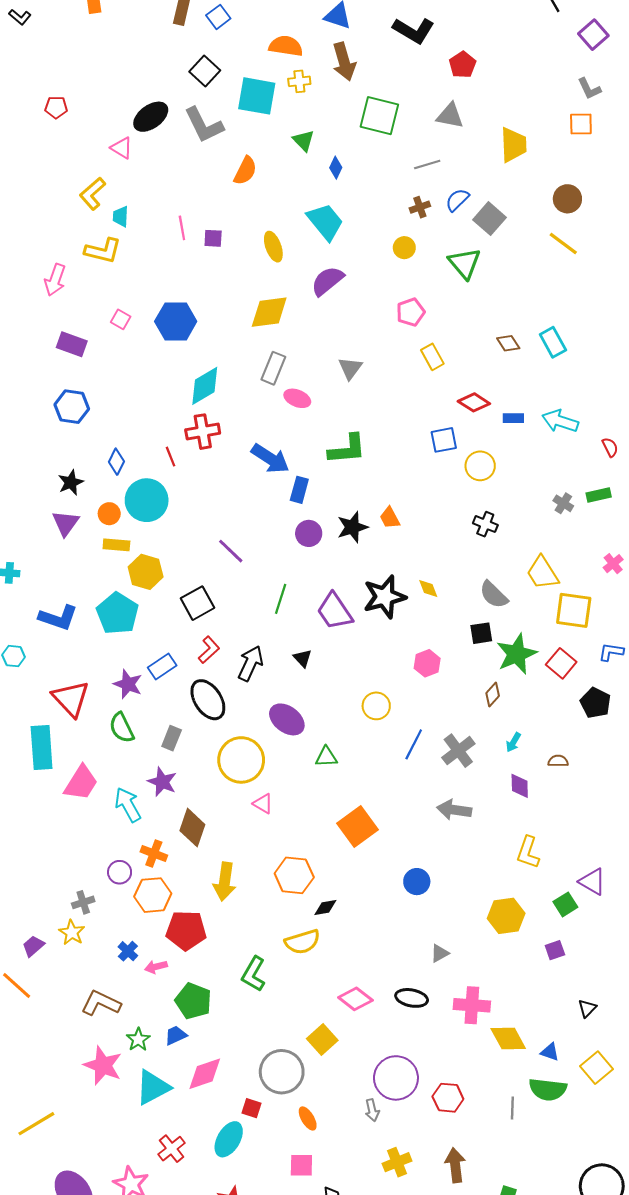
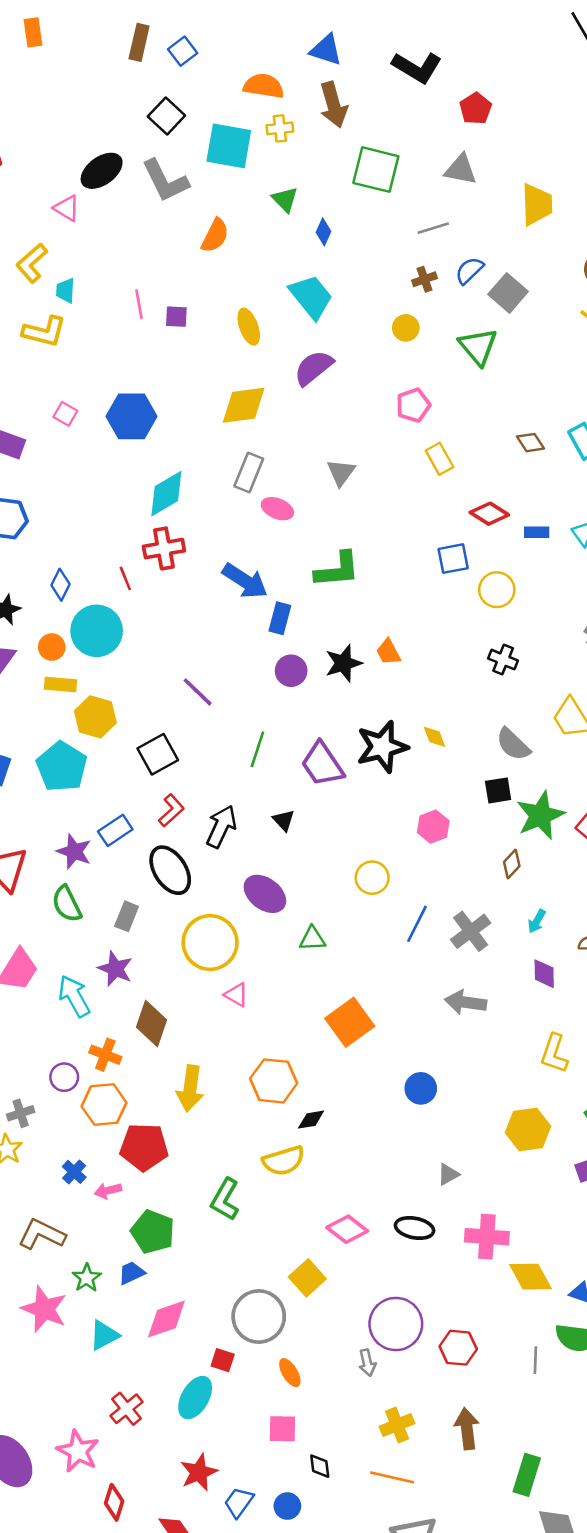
cyan triangle: (153, 1087) -> (104, 1335), size x0.7

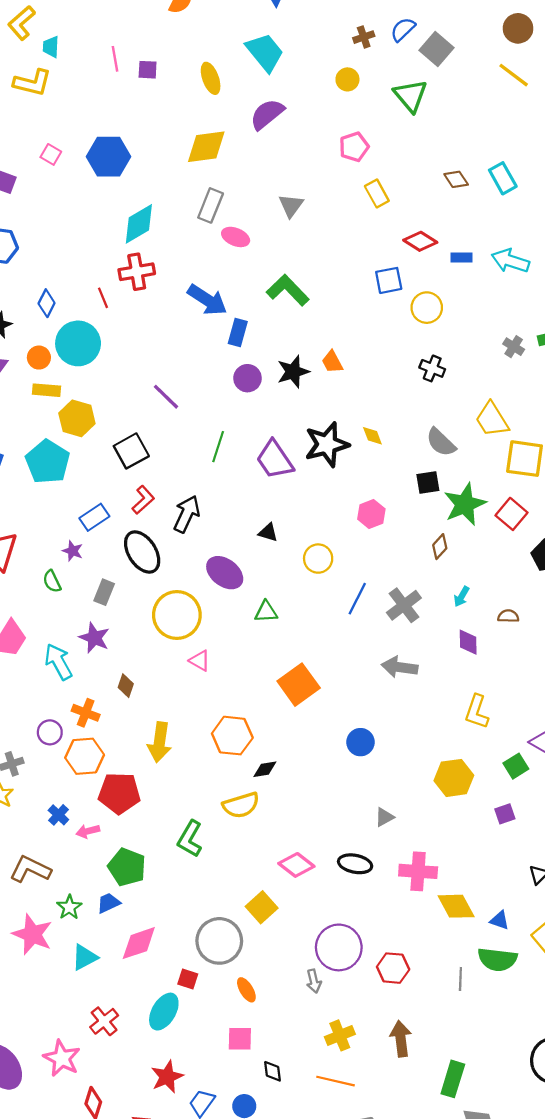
green L-shape: (337, 570) -> (288, 290), turned -129
black triangle: (284, 820) -> (268, 532), moved, turned -30
purple star: (74, 852) -> (73, 551), moved, size x0.7
green semicircle: (67, 904) -> (52, 581), size x0.7
brown diamond: (151, 1024) -> (126, 686), size x0.6

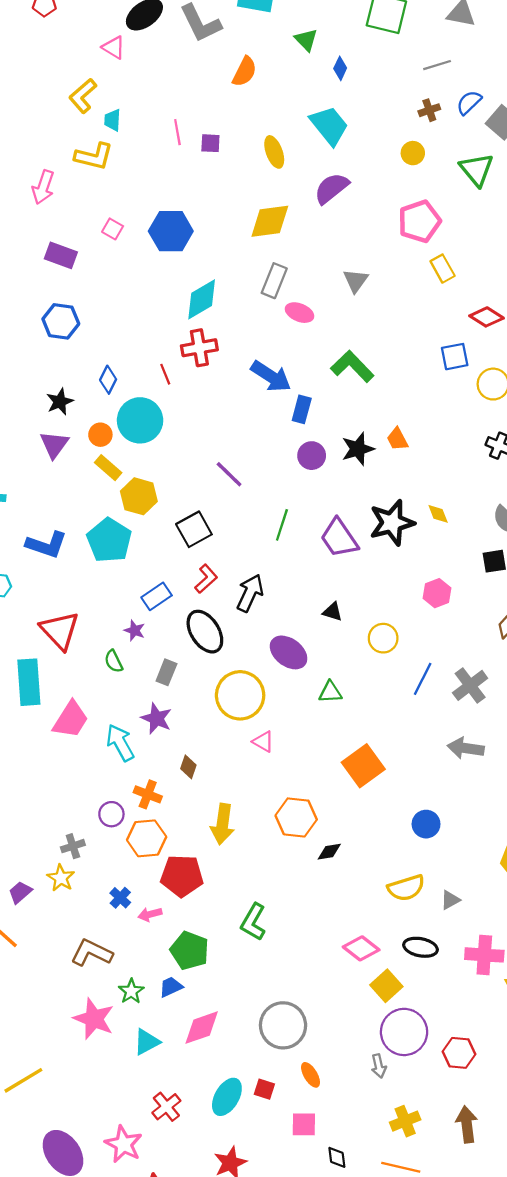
pink pentagon: (354, 147) -> (419, 221), size x1.4
yellow rectangle: (47, 390) -> (108, 468), turned 36
yellow semicircle: (241, 805) -> (406, 888), moved
yellow square: (262, 907) -> (386, 986), moved
red square: (188, 979) -> (264, 1089), moved

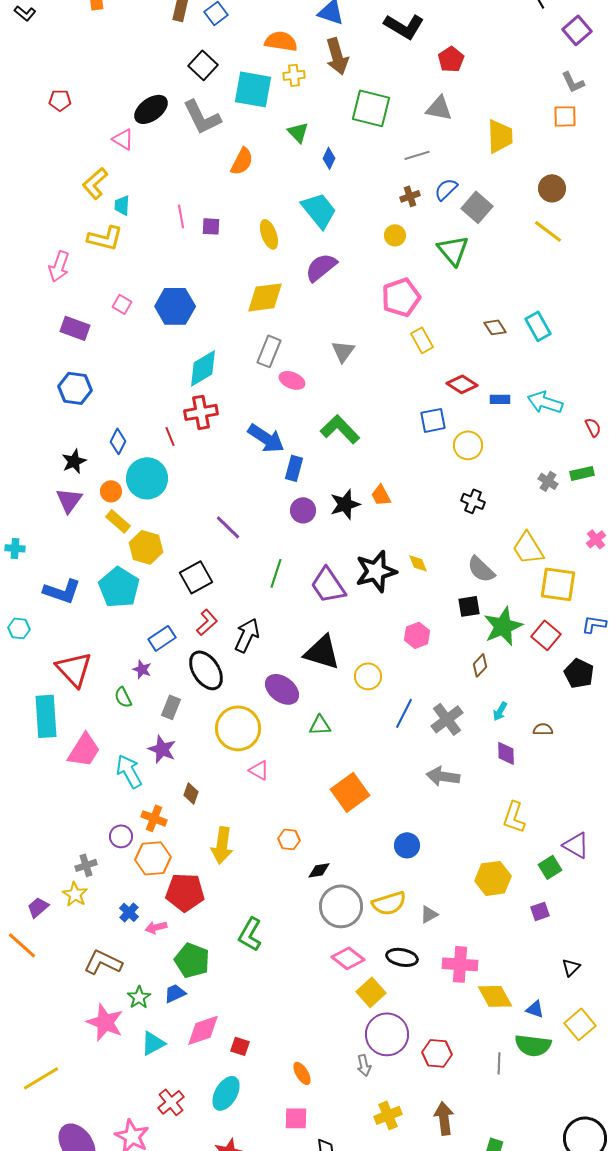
black triangle: (333, 612) -> (322, 652), size x2.0
orange hexagon: (296, 817) -> (289, 839), size x0.6
gray circle: (283, 1025) -> (341, 906), moved
red square: (264, 1089) -> (240, 1046), moved

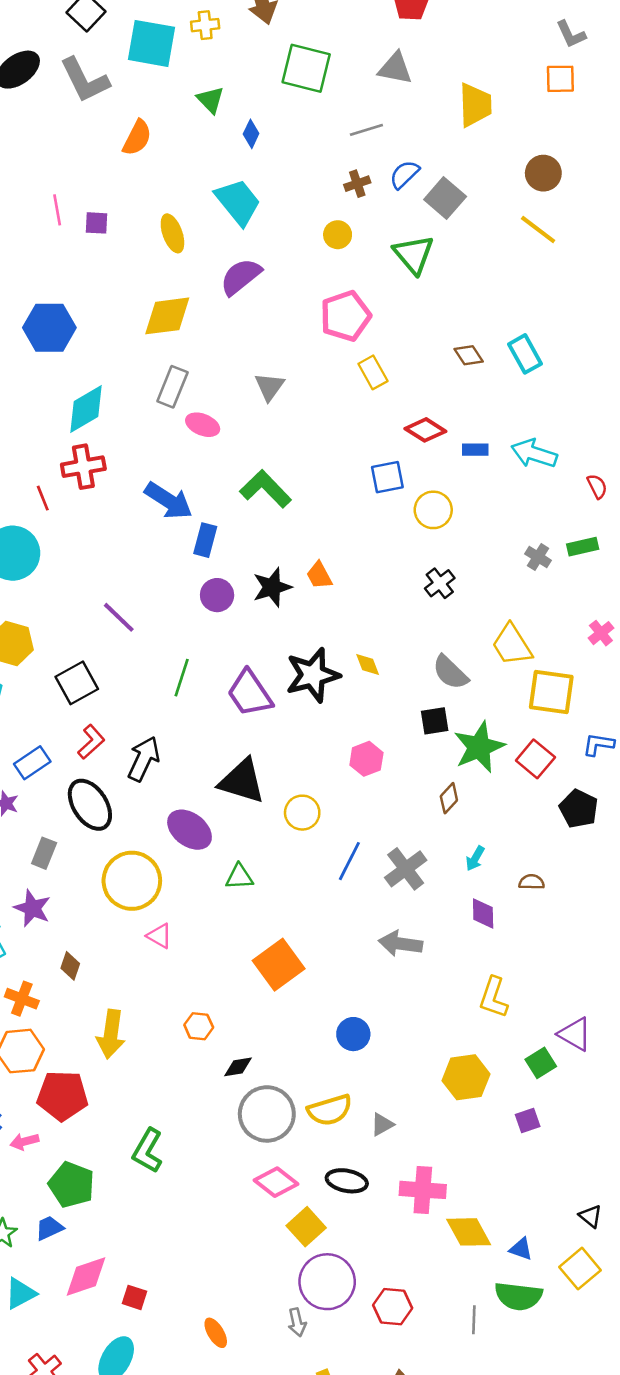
black cross: (473, 501) -> (440, 583), turned 30
black triangle: (571, 967) -> (590, 1216), moved, turned -36

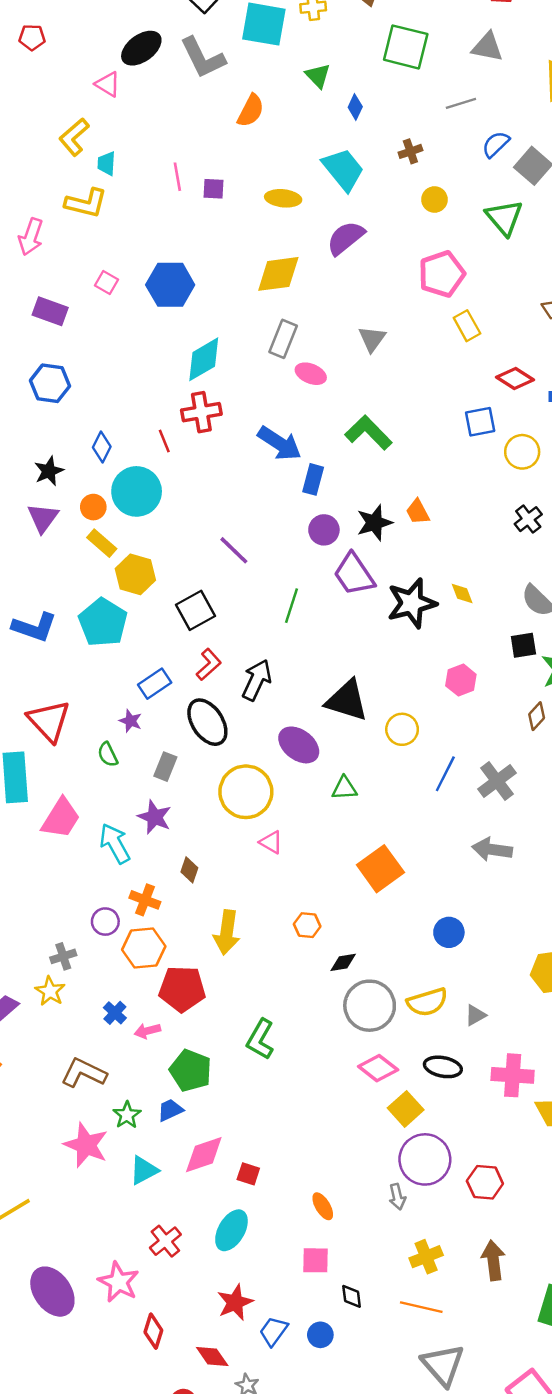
brown cross: (357, 184) -> (410, 151), moved
yellow ellipse: (172, 233) -> (283, 198), turned -64
purple trapezoid: (250, 693) -> (354, 574), moved

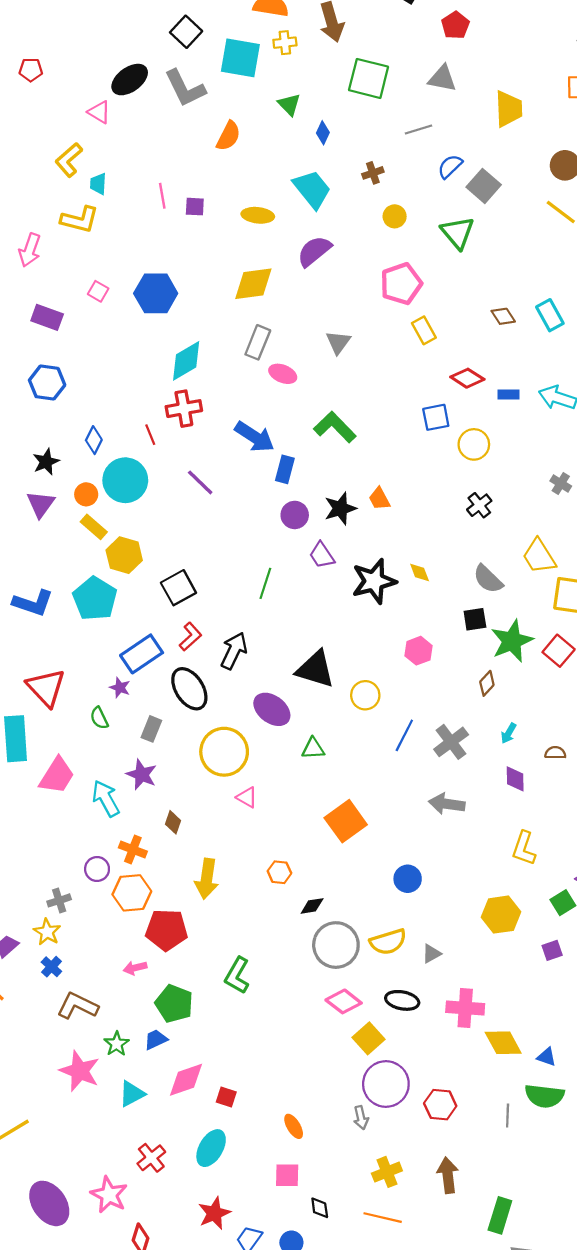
purple line: (234, 550) -> (200, 482), moved
purple trapezoid: (354, 574) -> (322, 555), size x0.7
blue rectangle: (155, 684) -> (142, 654), size x1.4
blue cross: (115, 1013) -> (51, 967), moved

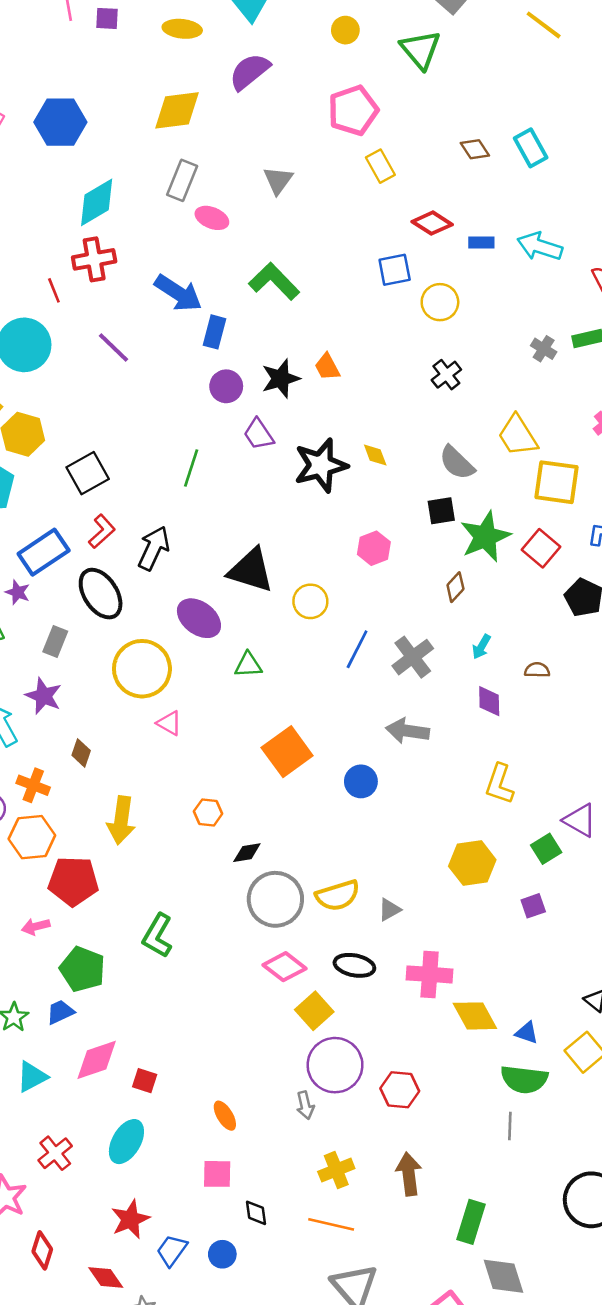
blue circle: (408, 879) -> (361, 781), moved
gray line: (508, 1115) -> (510, 1126), moved

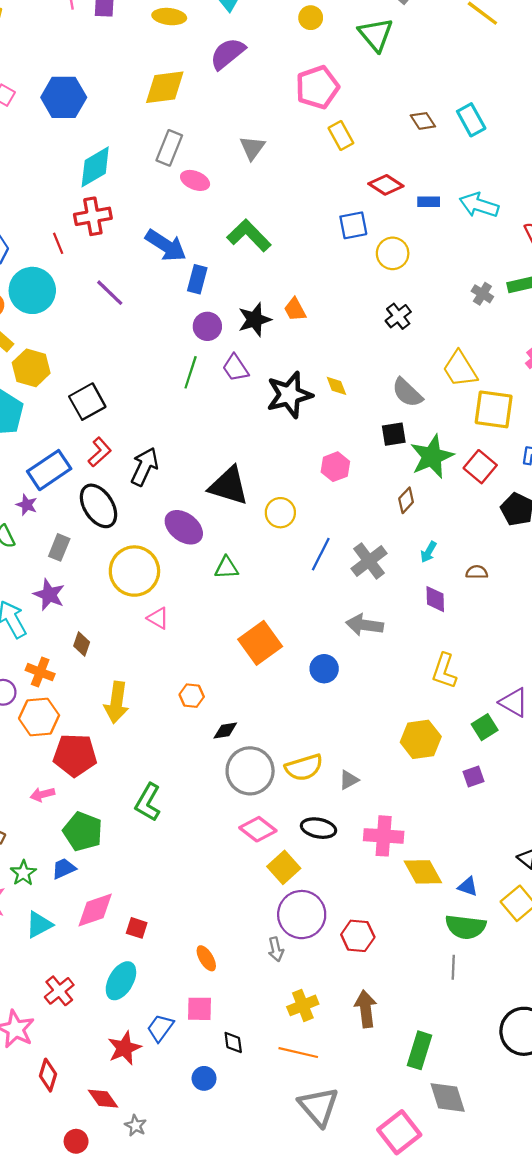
green line: (191, 468) -> (191, 372), moved
blue trapezoid: (172, 1250) -> (160, 1028), moved

